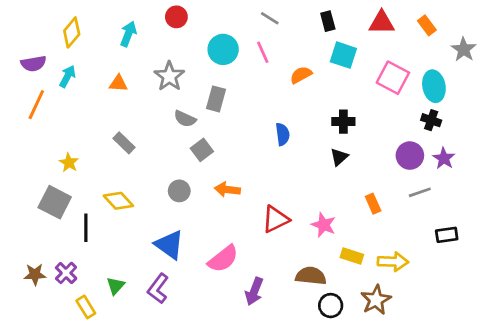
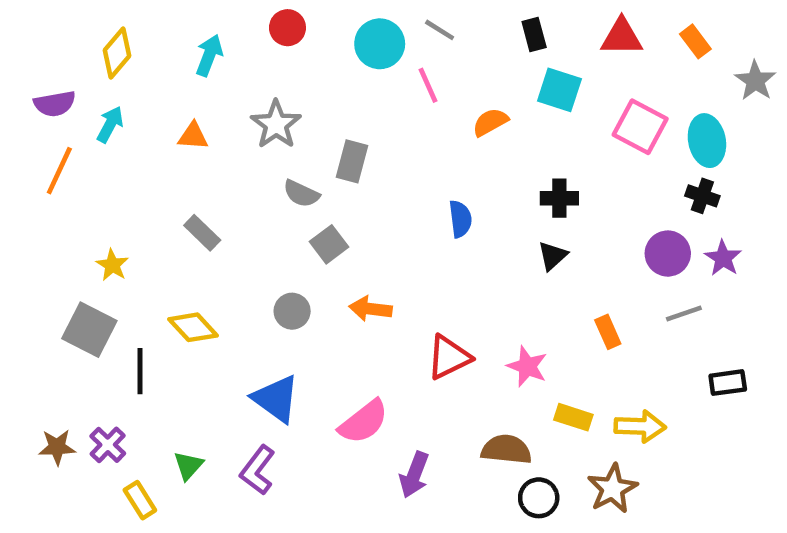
cyan circle: (223, 49) -> (380, 44), moved

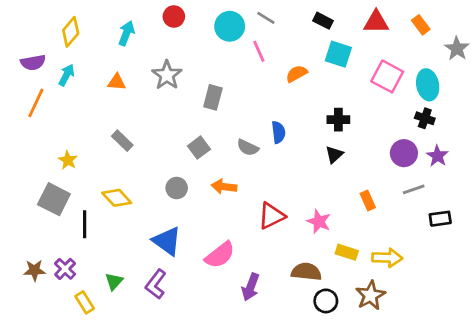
black rectangle: (534, 35) -> (323, 21), turned -48
gray semicircle: (301, 194) -> (248, 148), moved
black rectangle: (728, 383) -> (440, 219), moved

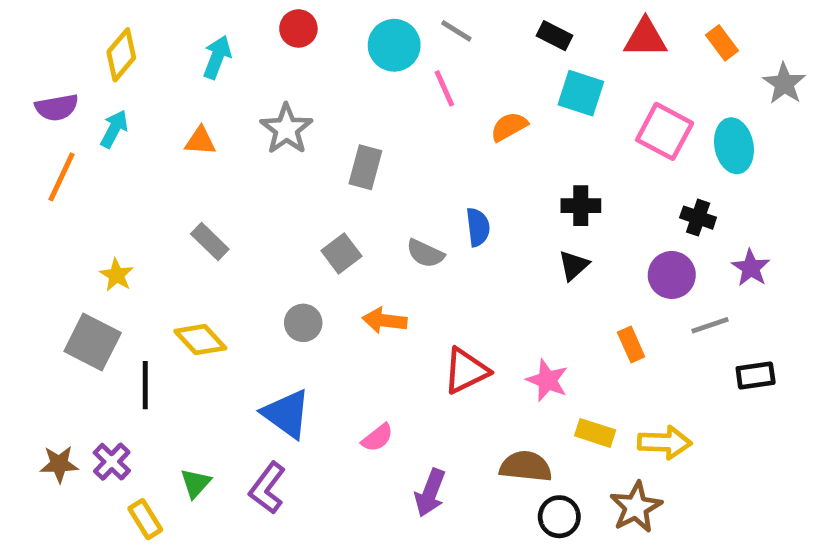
black cross: (425, 118) -> (698, 218), moved
purple circle: (404, 153) -> (672, 275), moved
pink semicircle: (220, 255) -> (377, 438), size x0.6

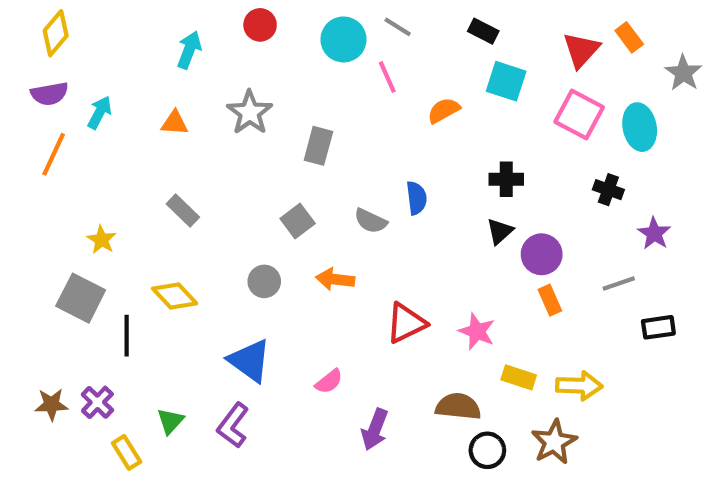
red triangle: (645, 38) -> (581, 50), moved, turned -48
yellow diamond: (121, 55) -> (56, 33), moved
purple circle: (672, 275) -> (542, 254), moved

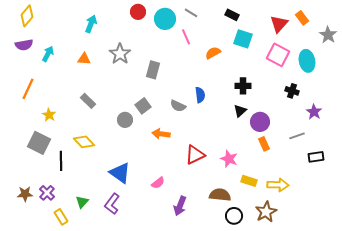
red circle: (260, 25) -> (138, 12), moved
orange line: (54, 154) -> (28, 89), moved
gray circle: (264, 281) -> (125, 120), moved

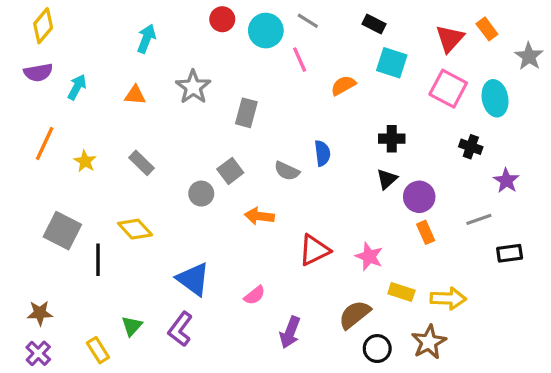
yellow star: (49, 115) -> (85, 161), moved
purple cross: (47, 193) -> (38, 353), moved
brown semicircle: (220, 195) -> (355, 315), turned -45

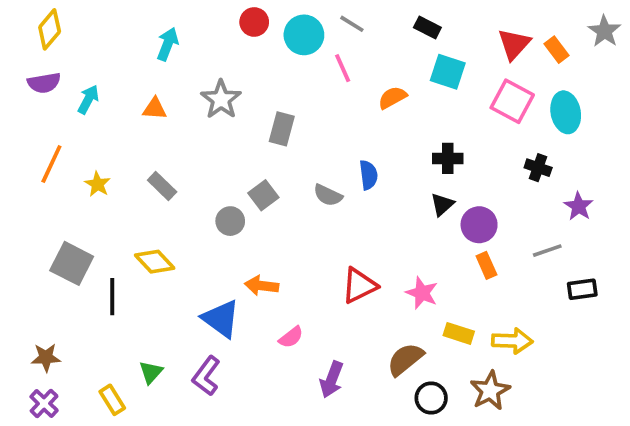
orange rectangle: (487, 29) -> (556, 50), moved
gray star: (529, 56) -> (604, 31), moved
orange arrow: (259, 216) -> (262, 286), moved

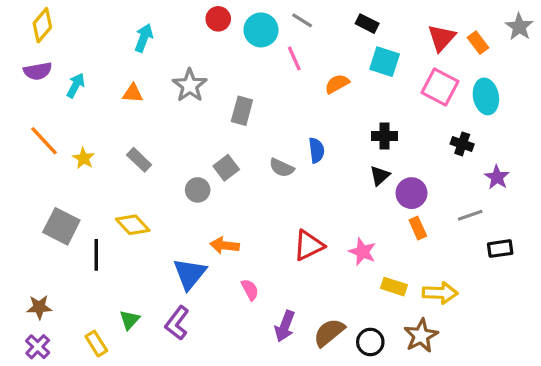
orange line: (51, 164) -> (44, 141), turned -68
blue triangle: (221, 319) -> (190, 274), turned 33
pink semicircle: (291, 337) -> (250, 290), turned -80
brown semicircle: (405, 359) -> (329, 332), moved

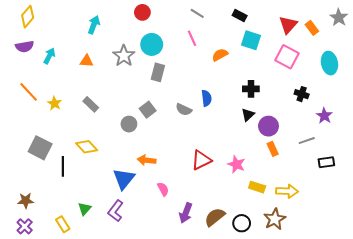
cyan circle: (261, 30) -> (152, 44), moved
cyan ellipse: (486, 96) -> (329, 63), moved

